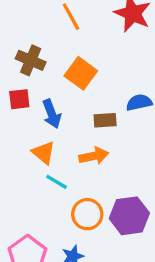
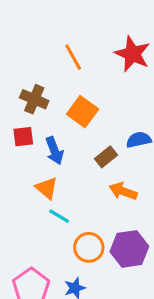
brown rectangle: (105, 120) -> (106, 157), turned -35
orange arrow: (94, 156) -> (123, 191), moved, turned -148

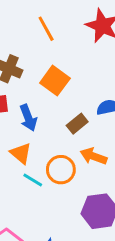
orange circle: (89, 247) -> (61, 170), moved

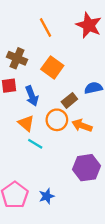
orange circle: (61, 170) -> (57, 120), moved

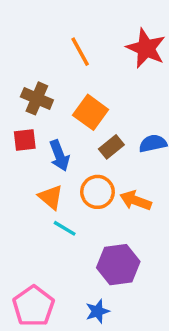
brown rectangle: (69, 100) -> (111, 147), moved
purple hexagon: (87, 168) -> (118, 265), moved
blue star: (47, 196) -> (97, 311), moved

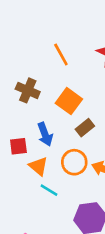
red square: (25, 140) -> (18, 146), moved

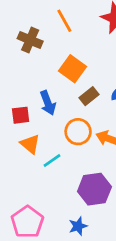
brown cross: (28, 90) -> (30, 40), moved
orange triangle: (38, 166) -> (30, 144), moved
cyan line: (49, 190) -> (52, 160), turned -66

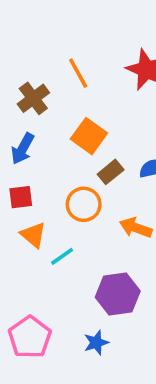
brown cross: (30, 40) -> (33, 98), turned 30
blue arrow: (48, 103) -> (23, 149), moved, turned 50
orange circle: (78, 132) -> (84, 204), moved

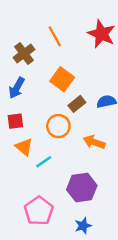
pink pentagon: (30, 337) -> (39, 211), moved
blue star: (96, 343) -> (83, 226), moved

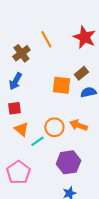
orange square: (62, 79) -> (61, 85), moved, turned -30
brown rectangle: (77, 104) -> (81, 73), moved
orange circle: (58, 126) -> (54, 127), moved
pink pentagon: (39, 211) -> (18, 172), moved

